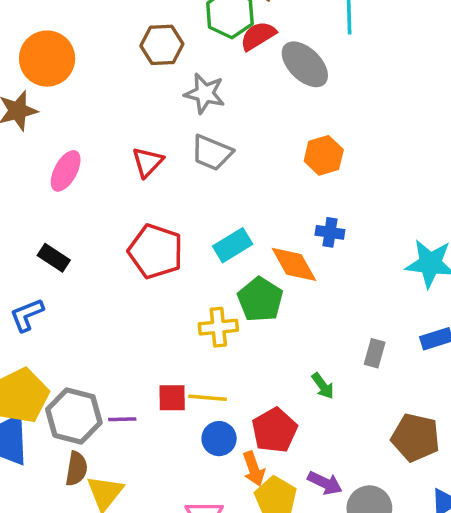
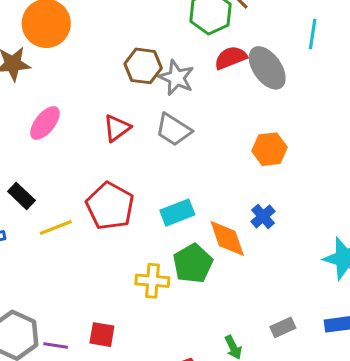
red semicircle: (258, 36) -> (231, 58), moved
brown hexagon: (162, 45) -> (143, 66), moved
blue cross: (330, 232) -> (263, 216), turned 30
gray rectangle: (375, 353) -> (283, 327), turned 40
yellow line: (208, 398) -> (56, 228), moved, turned -36

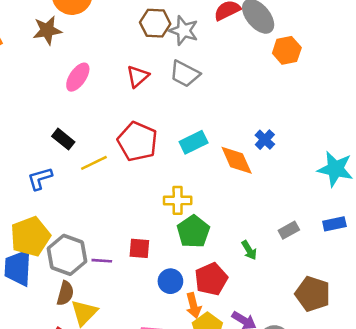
orange hexagon: (270, 149) -> (287, 50), moved
green pentagon: (193, 264) -> (193, 231), moved

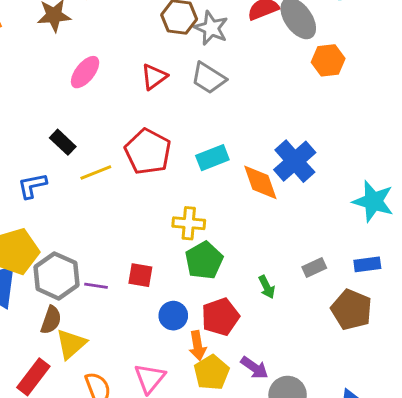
blue cross: (265, 140) -> (295, 161), size x1.8
brown pentagon: (313, 294) -> (351, 310), moved

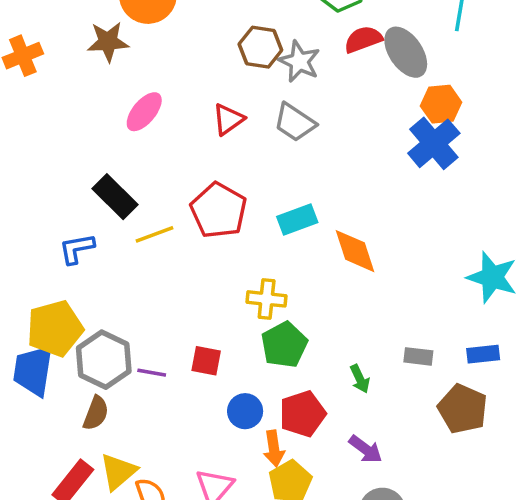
black rectangle: (63, 142) -> (115, 197), size x1.4
blue cross: (295, 161) -> (434, 143), moved
gray rectangle: (314, 268) -> (418, 356), turned 30
yellow triangle: (71, 344) -> (118, 472), moved
purple arrow: (254, 368) -> (365, 449), moved

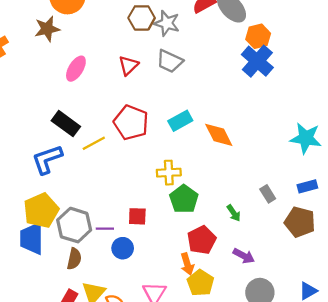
blue L-shape: (77, 249) -> (47, 159), size x1.4
gray rectangle: (418, 356) -> (268, 194), turned 60
blue circle: (245, 411) -> (123, 248), moved

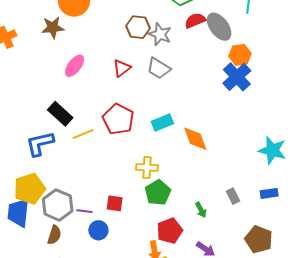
brown pentagon: (300, 222) -> (259, 239), moved

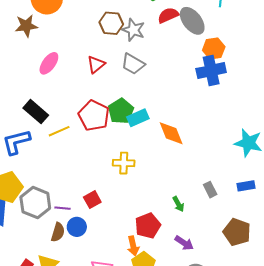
blue cross: (237, 77) -> (211, 71), turned 32
green pentagon: (158, 193) -> (121, 111), moved
red square: (115, 203) -> (92, 200), turned -36
brown semicircle: (54, 235) -> (58, 232), moved

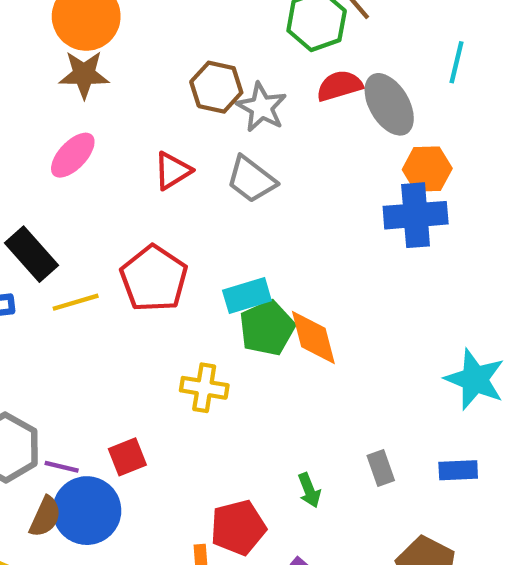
brown star: (26, 26) -> (84, 74), moved
green pentagon: (121, 111) -> (267, 328), moved
blue circle: (77, 227) -> (87, 511), size x1.6

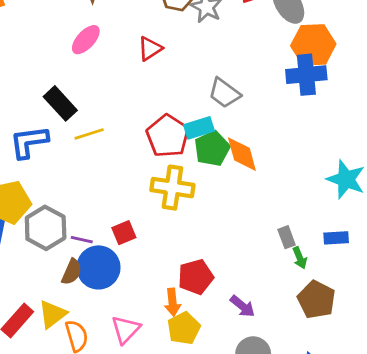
orange hexagon: (427, 169) -> (313, 45), size x1.4
gray trapezoid: (251, 179) -> (224, 93), moved
red pentagon: (154, 279) -> (168, 136), moved
yellow cross: (204, 388) -> (172, 188), size x1.4
green arrow: (309, 490) -> (300, 258), moved

